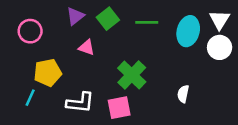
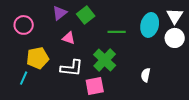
green line: (147, 22) -> (117, 32), moved
white L-shape: (80, 103) -> (72, 68), moved

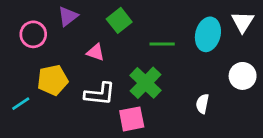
purple triangle: (60, 13) -> (68, 16), moved
white circle: (175, 38) -> (243, 76), moved
cyan line: (24, 78) -> (21, 104), moved, turned 32

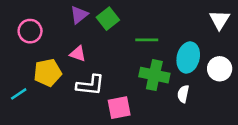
purple triangle: (68, 16) -> (79, 15), moved
cyan ellipse: (208, 34) -> (188, 57), moved
pink triangle: (96, 52) -> (78, 54), moved
green cross: (146, 83) -> (154, 75), moved, turned -32

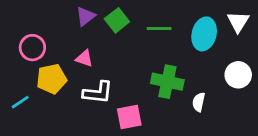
pink circle: (30, 31) -> (32, 48), moved
green line: (147, 40) -> (159, 28), moved
cyan ellipse: (188, 57) -> (204, 34), moved

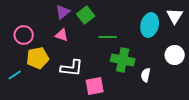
green line: (159, 28) -> (108, 37), moved
pink triangle: (84, 58) -> (62, 35), moved

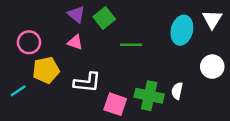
purple triangle: (63, 12) -> (76, 14), turned -42
green cross: (123, 60) -> (149, 96), moved
pink square: (95, 86) -> (115, 104), turned 30

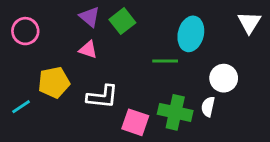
cyan ellipse: (182, 30) -> (191, 34), moved
pink circle: (29, 42) -> (25, 31), moved
green line: (131, 45) -> (165, 61), moved
white circle: (212, 67) -> (224, 78), moved

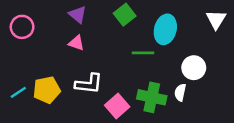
green square: (122, 21) -> (125, 15), moved
yellow pentagon: (54, 82) -> (47, 90), moved
pink square: (135, 122) -> (117, 106), turned 30

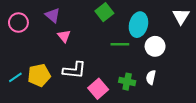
purple triangle: (78, 15) -> (53, 15), moved
pink triangle: (76, 43) -> (64, 36), turned 32
white circle: (194, 68) -> (155, 46), moved
green cross: (152, 97) -> (127, 82), size x0.7

